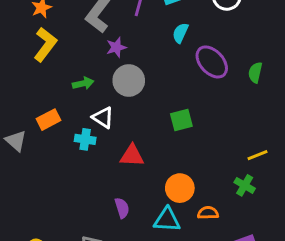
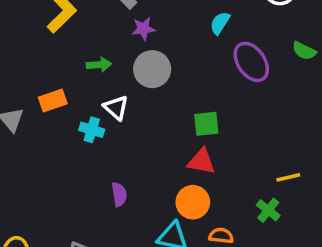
green semicircle: (255, 73) -> (304, 51), moved, turned -84
red triangle: (132, 156) -> (201, 161), moved
purple semicircle: (122, 208) -> (119, 194), moved

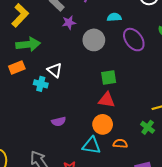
cyan semicircle: (220, 23) -> (114, 17), turned 56
green arrow: (99, 65) -> (28, 44), moved, size x1.6
gray circle: (152, 69) -> (94, 40), moved
purple semicircle: (119, 194) -> (59, 122), turned 88

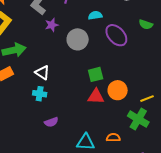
cyan cross: (41, 84) -> (40, 94), moved
orange circle: (103, 124) -> (118, 90), moved
green cross: (148, 127) -> (138, 119), size x1.5

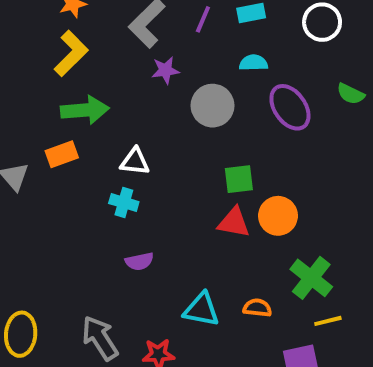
white triangle: (42, 73) -> (135, 162), turned -35
yellow line: (147, 99) -> (328, 321), moved

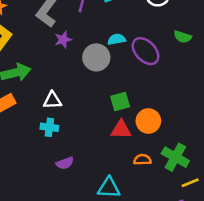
cyan semicircle: (253, 63) -> (117, 39), moved
orange semicircle: (257, 308) -> (142, 160), moved

